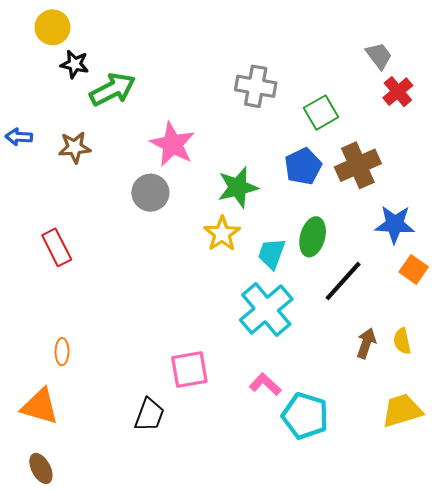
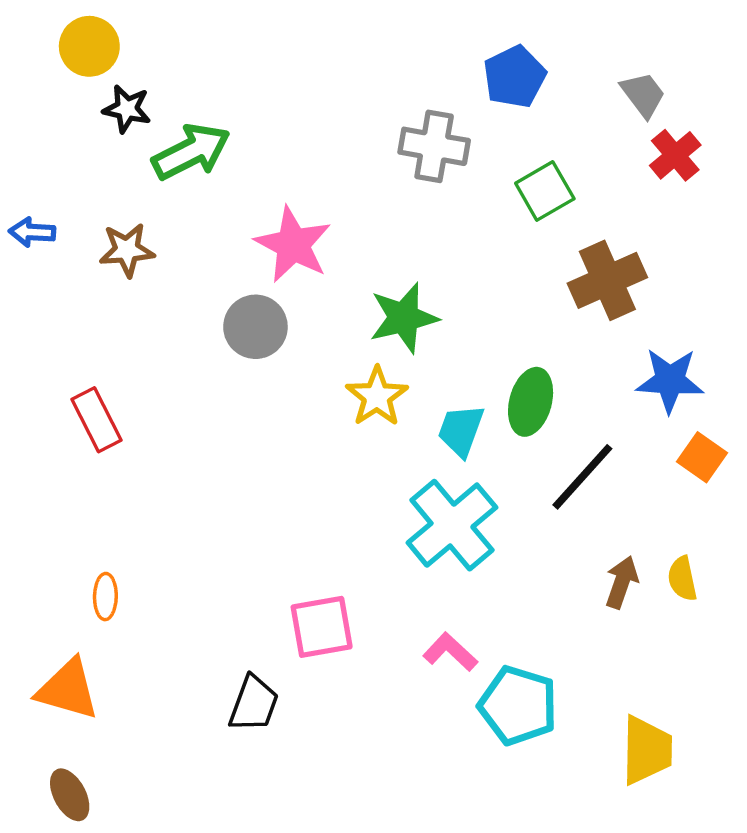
blue pentagon: (303, 166) -> (514, 77), moved
yellow trapezoid: (402, 411) -> (647, 750), moved, turned 108

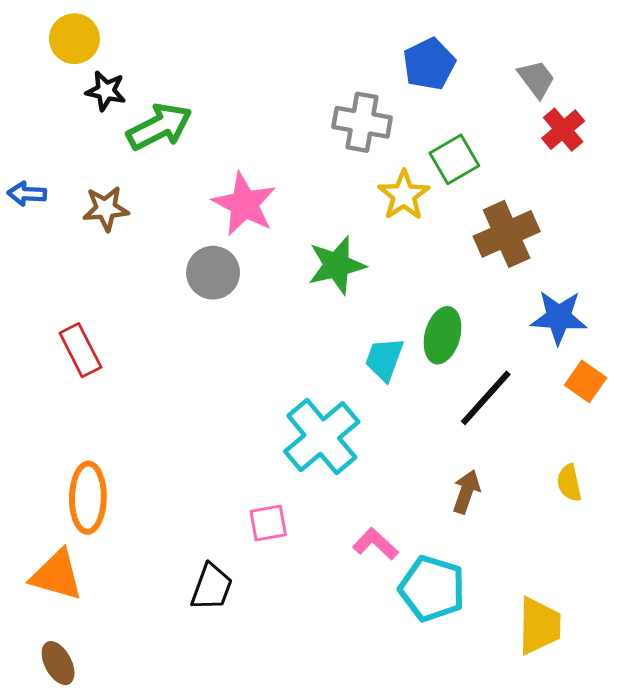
yellow star: (377, 396) -> (404, 195), moved
cyan cross: (452, 525) -> (322, 437), moved
brown arrow: (622, 582) -> (466, 492), moved
orange ellipse: (105, 597) -> (88, 498), size x1.8
pink square: (322, 627) -> (268, 523), size x0.7

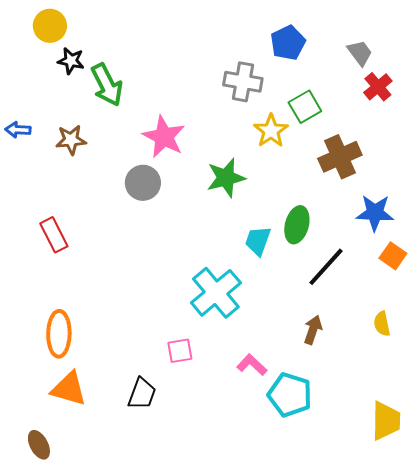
green arrow: (159, 127) -> (107, 85), turned 90
orange triangle: (57, 575) -> (69, 389), moved
yellow trapezoid: (539, 626) -> (386, 421), moved

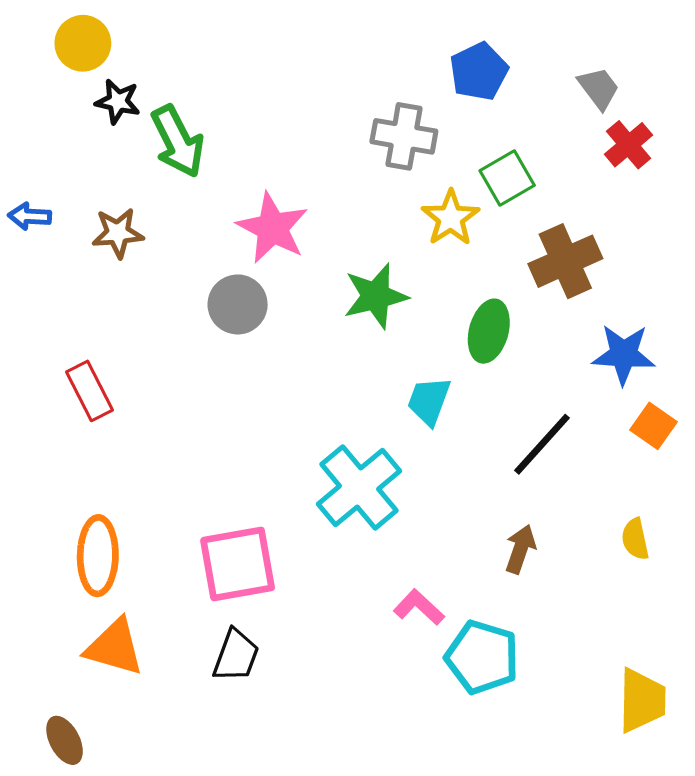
green ellipse: (297, 225) -> (489, 331), moved
pink square: (180, 351) -> (238, 564), moved, size x1.8

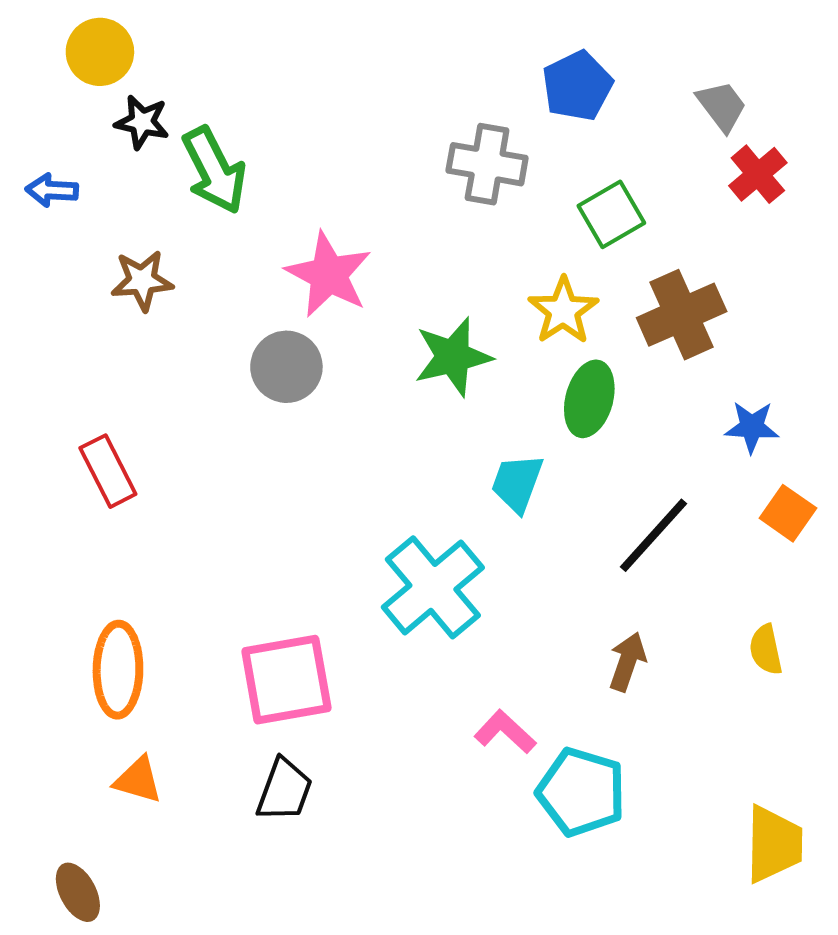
blue arrow: (30, 216) -> (52, 190), moved
yellow star: (451, 218) -> (563, 311), moved
blue star: (624, 354) -> (752, 427), size x0.7
orange triangle: (114, 647) -> (138, 780), size x0.7

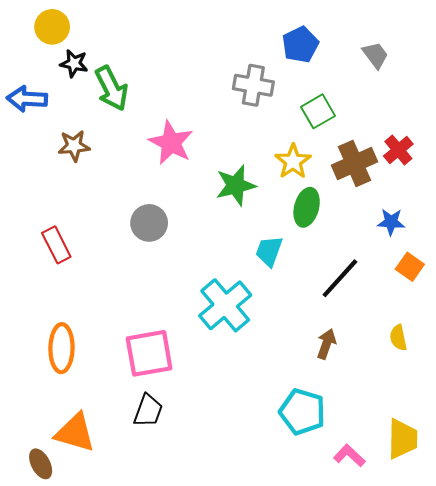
red cross: (758, 174) -> (398, 150), moved
blue arrow: (52, 190) -> (27, 99), size x1.5
gray circle: (286, 367) -> (149, 223), moved
pink L-shape: (505, 732) -> (349, 456), moved
orange triangle: (138, 780) -> (75, 433), moved, size x1.6

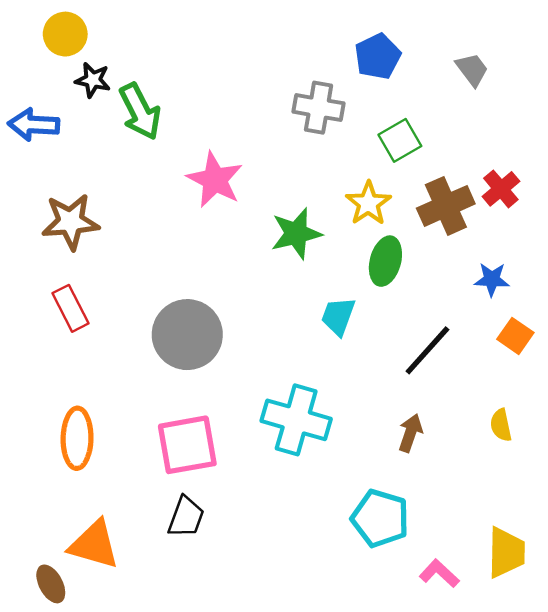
brown star: (74, 146) -> (70, 222), moved, size x1.4
gray circle: (149, 223) -> (187, 335), moved, size x1.5
cyan cross: (225, 305) -> (296, 420), moved, turned -34

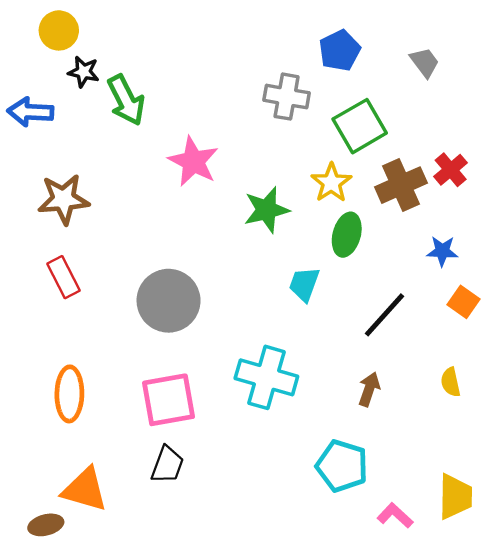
green square: (400, 140) -> (360, 126), size x1.4
brown ellipse: (51, 584) -> (46, 525), turned -76

